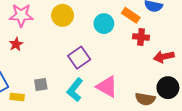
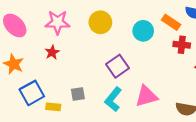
pink triangle: (107, 87) -> (146, 96), turned -45

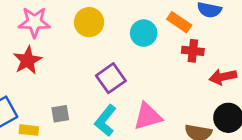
red star: (52, 52) -> (28, 60), size x1.5

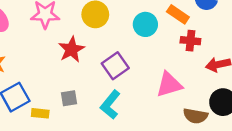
red star: (28, 60) -> (71, 49), moved
pink triangle: (148, 116) -> (169, 85), moved

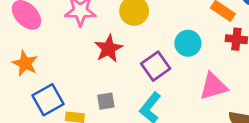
cyan circle: (145, 24) -> (188, 43), moved

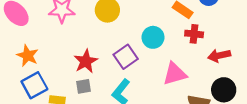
red star: (109, 49) -> (86, 61), moved
orange star: (25, 63) -> (28, 56), moved

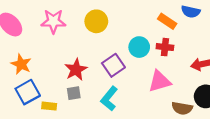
red cross: (194, 34) -> (165, 47), moved

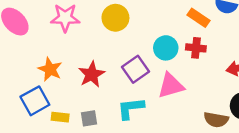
orange star: (21, 64) -> (50, 69), moved
pink triangle: (160, 81) -> (171, 86), moved
gray square: (74, 93) -> (89, 118), moved
cyan L-shape: (109, 99) -> (131, 108), turned 45

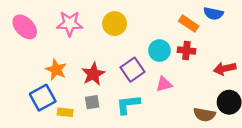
pink triangle: (171, 86) -> (164, 84), size x0.7
gray square: (89, 118) -> (92, 102), moved

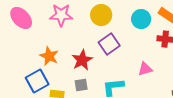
cyan circle: (159, 51) -> (141, 19), moved
purple square: (133, 70) -> (109, 44), moved

